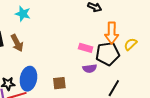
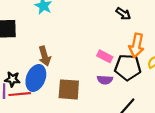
brown arrow: (17, 43) -> (45, 56), moved
brown square: (59, 83) -> (69, 89), size x1.5

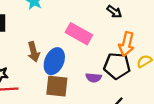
pink rectangle: (105, 56) -> (79, 34), moved, size x1.6
blue ellipse: (36, 78) -> (54, 61), moved

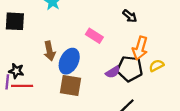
pink rectangle: (79, 34) -> (94, 36), size x0.7
purple semicircle: (94, 78) -> (113, 72), moved, turned -40

